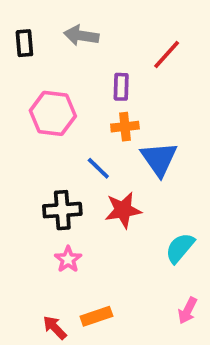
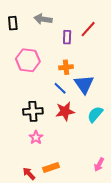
purple rectangle: (121, 87) -> (67, 37), moved
blue line: (98, 168) -> (60, 88), moved
cyan semicircle: (180, 248) -> (95, 114), moved

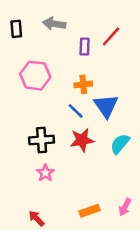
orange rectangle: (51, 168) -> (90, 211), moved

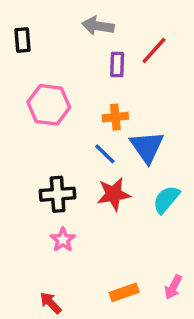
gray arrow: (54, 24) -> (98, 26), moved

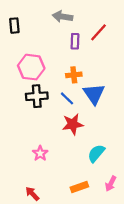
black cross: (58, 194) -> (37, 96), moved
cyan semicircle: (166, 199) -> (96, 153), moved

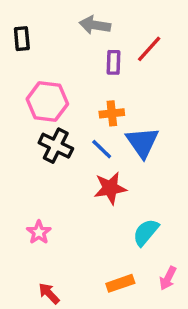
black cross: (37, 96) -> (56, 146), turned 30
pink star: (40, 153) -> (39, 232), moved

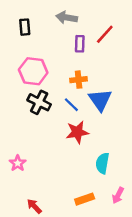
black rectangle: (22, 39) -> (25, 27), moved
pink star: (39, 232) -> (18, 163), moved
cyan semicircle: (146, 232) -> (102, 163), turned -30

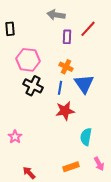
black rectangle: (25, 27) -> (10, 29), moved
orange cross: (79, 80) -> (66, 67), turned 32
blue line: (71, 105) -> (60, 88), turned 56
pink arrow: (118, 195) -> (99, 164), turned -56

